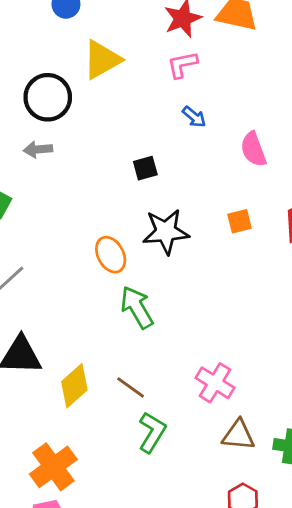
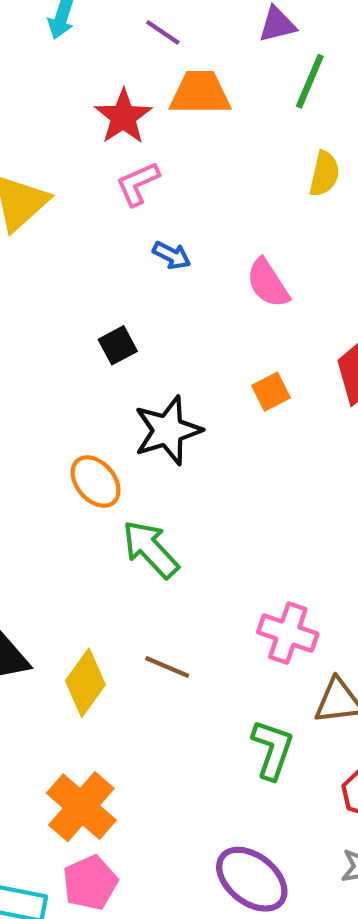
green L-shape: (152, 432) -> (272, 749), moved

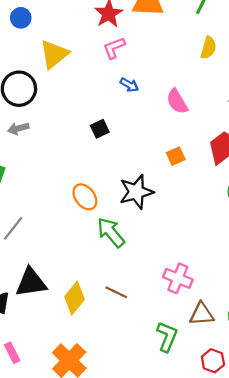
black star: (168, 430) -> (136, 192), moved

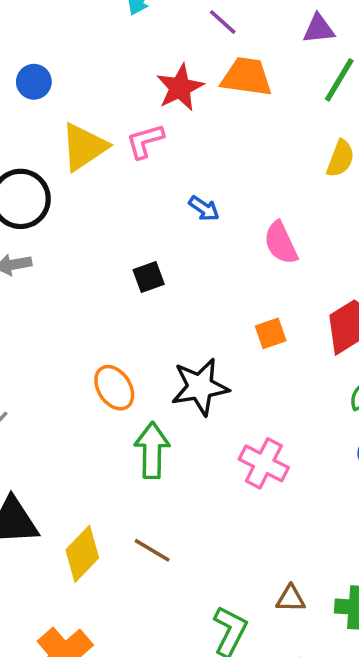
pink L-shape: (114, 48) -> (145, 141), moved
green arrow: (111, 232) -> (152, 450), turned 36
pink cross: (178, 278) -> (264, 463), moved
brown triangle: (202, 314) -> (291, 599), size x0.7

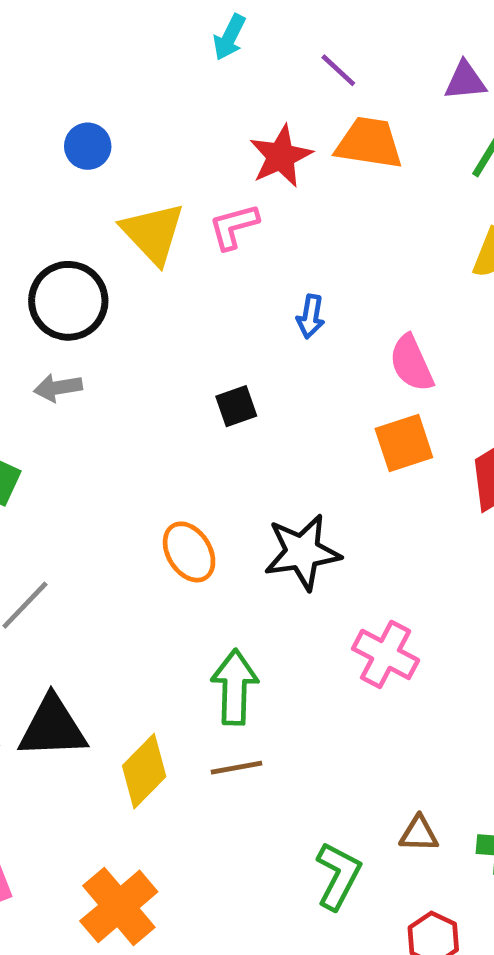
yellow triangle: (84, 147) -> (153, 233), turned -40
blue arrow: (204, 209) -> (311, 316), turned 64
orange square: (271, 333) -> (404, 443), moved, size x1.4
green arrow: (152, 450) -> (235, 687), moved
brown line: (152, 550) -> (237, 768), turned -42

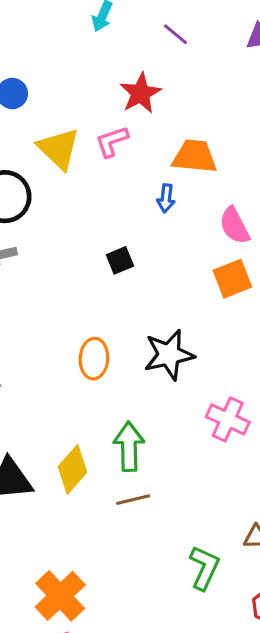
orange trapezoid: (369, 143) -> (195, 156), moved
orange ellipse: (189, 552) -> (94, 359), turned 39
yellow diamond: (144, 771) -> (72, 469), moved

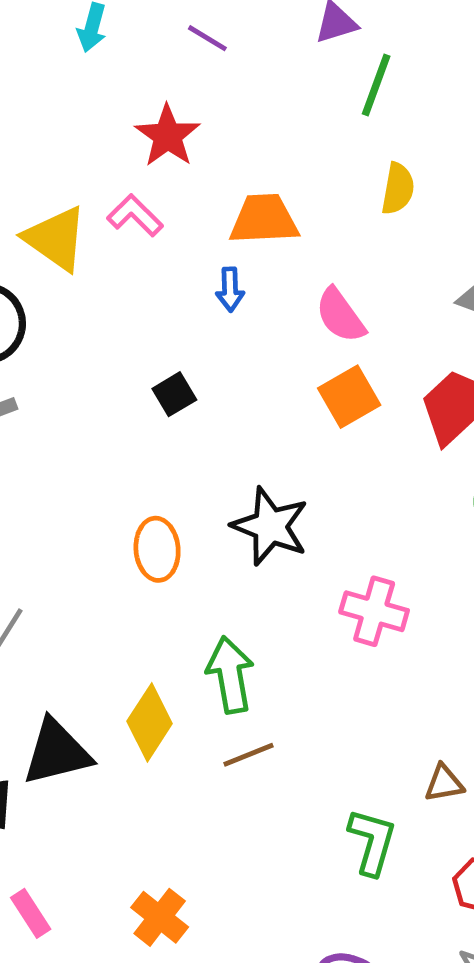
pink L-shape: (112, 141) -> (135, 215), turned 72
black star: (169, 355) -> (270, 526), turned -30
orange cross: (60, 596) -> (160, 917), size x0.7

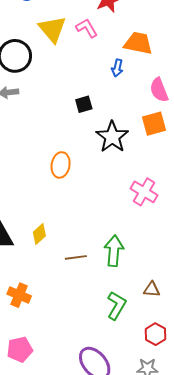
black star: (270, 526) -> (112, 137), moved
pink cross: (374, 611) -> (144, 192), moved
green arrow: (230, 675) -> (114, 251), moved
yellow diamond: (150, 722) -> (39, 234), size x0.7
orange cross: (160, 917) -> (19, 295), moved, turned -30

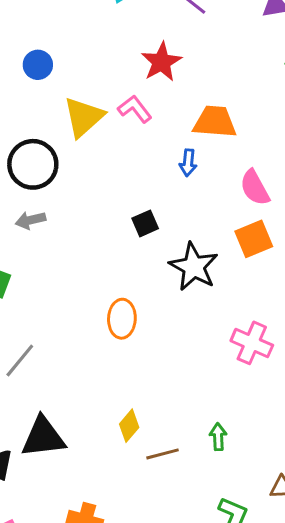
yellow triangle: (52, 29) -> (84, 117), turned 36
yellow diamond: (39, 234) -> (129, 426), moved
green arrow: (114, 251) -> (218, 437), size x0.6

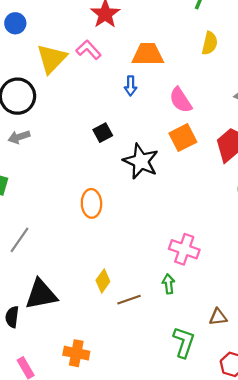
pink cross: (252, 343) -> (184, 249), moved

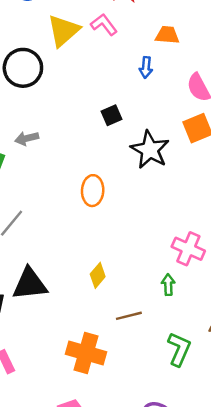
orange trapezoid: (148, 54) -> (167, 35), size x0.7
gray arrow: (19, 137) -> (27, 138), moved
brown line: (129, 300) -> (129, 316), moved
orange cross: (76, 353) -> (86, 353), moved, size x1.4

